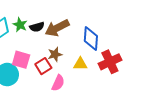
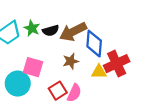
blue diamond: (91, 39) -> (94, 44), moved
red cross: (110, 62) -> (117, 64), moved
red square: (43, 66) -> (58, 91), moved

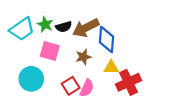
red cross: (117, 64) -> (129, 82), moved
pink square: (33, 67) -> (50, 51), moved

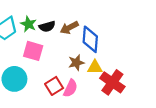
brown arrow: (86, 28) -> (69, 28), size x0.7
brown star: (83, 57) -> (76, 63), moved
red cross: (129, 82) -> (112, 82), turned -30

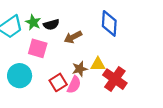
brown arrow: (69, 28) -> (73, 37), moved
blue diamond: (90, 39) -> (109, 23), moved
brown star: (76, 63) -> (80, 69), moved

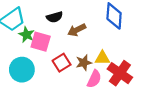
green star: (33, 22) -> (27, 35), moved
red square: (58, 82) -> (62, 63), moved
pink semicircle: (74, 85) -> (94, 79), moved

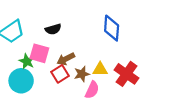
brown arrow: (77, 30) -> (66, 59), moved
green star: (27, 35) -> (27, 61), moved
red cross: (120, 73) -> (126, 74), moved

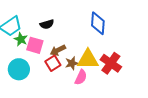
green star: (27, 61) -> (21, 39), moved
yellow triangle: (100, 69) -> (88, 59), size x1.6

